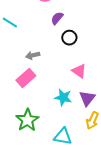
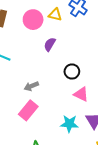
black circle: (69, 38) -> (72, 72), moved

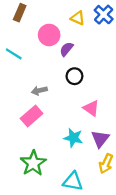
pink circle: (33, 20) -> (49, 35), moved
black circle: (72, 72) -> (74, 76), moved

